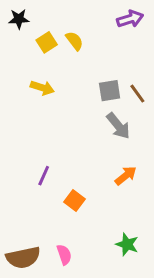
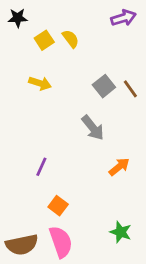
gray square: (110, 91) -> (104, 86), turned -30
gray arrow: (118, 126) -> (93, 128), moved
orange square: (74, 200) -> (58, 206), moved
pink semicircle: (64, 255) -> (61, 242), size x1.6

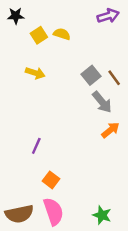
yellow semicircle: (71, 39) -> (62, 34), turned -35
gray arrow: (93, 128) -> (102, 102), moved
orange arrow: (119, 167) -> (110, 130), moved
green star: (121, 232) -> (102, 215), moved

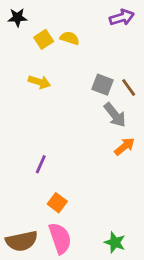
gray square: (91, 75) -> (103, 85), turned -30

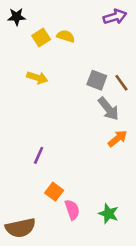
pink semicircle: (60, 238) -> (72, 210), moved, size x0.7
green star: (115, 242) -> (108, 214), moved

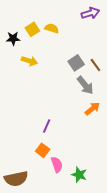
black star: (17, 17) -> (13, 39), moved
gray square: (97, 80) -> (76, 63), turned 35
purple line: (39, 155) -> (47, 126), moved
green star: (108, 214) -> (79, 175), moved

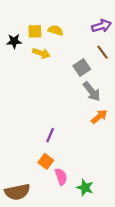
purple arrow: (90, 13) -> (101, 26), moved
yellow square: (32, 29) -> (35, 31), turned 32
yellow arrow: (29, 61) -> (41, 53), moved
brown line: (95, 65) -> (103, 52), moved

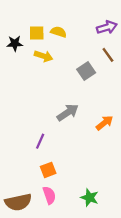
gray arrow: (92, 91) -> (68, 112), moved, turned -85
purple line: (50, 135) -> (40, 141), moved
orange square: (46, 161) -> (48, 170), turned 32
pink semicircle: (61, 177) -> (49, 195), moved

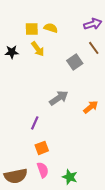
black star: (15, 43) -> (12, 52), moved
yellow arrow: (44, 56) -> (38, 49), turned 35
green star: (90, 198) -> (70, 177), moved

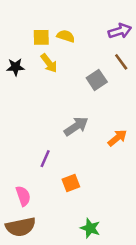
orange square: (42, 148) -> (71, 183), moved
pink semicircle: (43, 170) -> (23, 196), moved

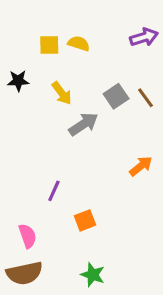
brown line: (121, 62) -> (146, 98), moved
yellow arrow: (49, 63) -> (62, 93), moved
gray arrow: (76, 126) -> (83, 124), moved
green star: (90, 228) -> (93, 275), moved

